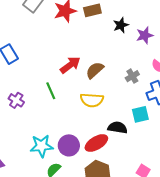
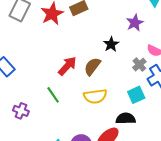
black star: (121, 25) -> (111, 44), moved
gray cross: (132, 76) -> (139, 65), moved
cyan square: (140, 114) -> (136, 95), moved

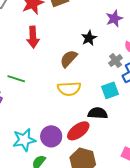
red arrow: (67, 66) -> (33, 37), moved, turned 130
green line: (53, 95) -> (16, 79), moved, turned -42

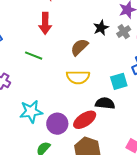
gray cross: (116, 60) -> (124, 32), moved
green line: (16, 79) -> (34, 56), moved
cyan star: (24, 140) -> (31, 112), moved

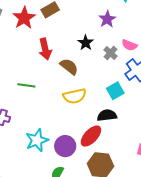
red arrow: (45, 23) -> (45, 49), moved
gray cross: (124, 32) -> (110, 53), moved
brown semicircle: (79, 47) -> (69, 67), turned 96

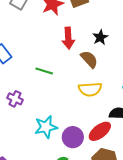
black star: (86, 43) -> (100, 37), moved

